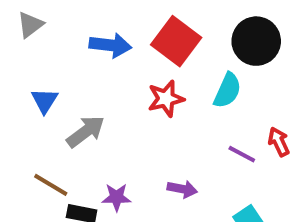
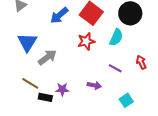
blue arrow: (110, 45) -> (59, 15), turned 132
blue triangle: (45, 101) -> (27, 42), size x1.5
purple line: (242, 154) -> (115, 68), moved

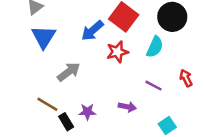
blue arrow: (59, 15) -> (92, 31), moved
blue triangle: (27, 42) -> (44, 37), moved
black rectangle: (45, 97) -> (66, 122), turned 48

